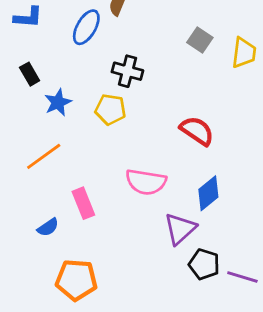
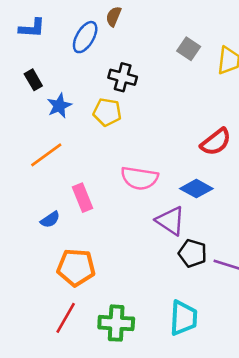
red semicircle: (197, 131) -> (216, 142), moved, turned 108
blue diamond: (208, 193) -> (196, 189), turned 68
purple triangle: (180, 229) -> (170, 221), turned -44

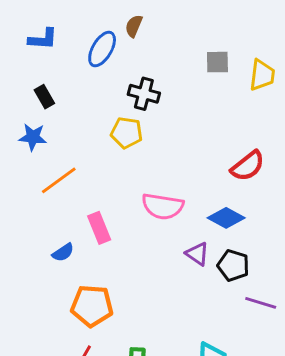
gray square: (189, 49) -> (217, 62), turned -35
blue star: (59, 106) -> (33, 137), moved, turned 30
purple triangle: (170, 221) -> (197, 254), size x0.7
black pentagon: (192, 253) -> (233, 265), moved

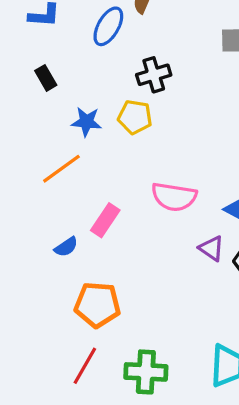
black cross: (144, 94) -> (154, 75), turned -32
blue star: (33, 137) -> (86, 122), moved
pink rectangle: (99, 228) -> (105, 220), turned 56

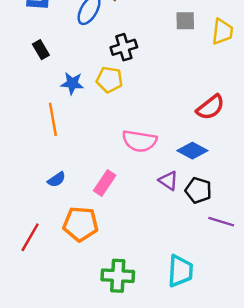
orange line: (61, 169) -> (53, 119), turned -64
pink rectangle: (105, 220) -> (105, 183), moved
red line: (85, 366) -> (30, 237), moved

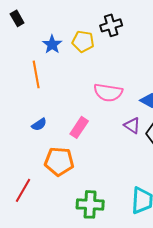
black cross: (124, 47) -> (111, 25), moved
black rectangle: (41, 50) -> (17, 18), moved
blue star: (72, 83) -> (52, 44), turned 30
red line: (30, 237) -> (23, 190), moved

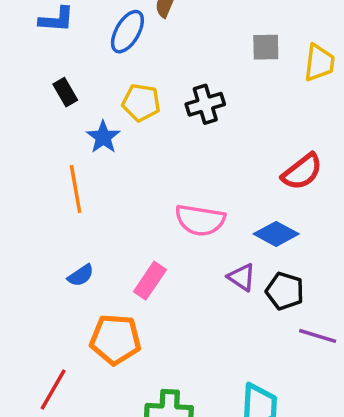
black rectangle: (17, 18) -> (65, 92), moved
yellow pentagon: (83, 41) -> (141, 103), moved

